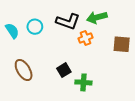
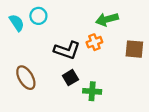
black L-shape: (68, 21) -> (67, 50), moved
cyan circle: (35, 27) -> (38, 16), moved
cyan semicircle: (12, 31) -> (17, 23), moved

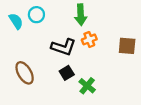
green arrow: (107, 19) -> (81, 15), moved, turned -78
green cross: (92, 91) -> (87, 86), turned 35

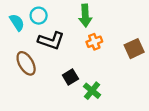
brown square: (127, 46) -> (134, 49), turned -30
black L-shape: (63, 47) -> (51, 41), moved
brown ellipse: (25, 73) -> (26, 63), moved

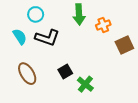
cyan semicircle: (17, 22) -> (20, 37), moved
orange cross: (94, 42) -> (103, 25), moved
brown ellipse: (26, 63) -> (27, 74), moved

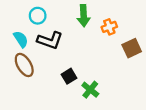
brown ellipse: (27, 74) -> (24, 65), moved

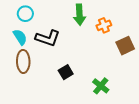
cyan circle: (38, 16) -> (25, 14), moved
brown ellipse: (24, 65) -> (23, 61), turned 30
green cross: (90, 90) -> (101, 86), moved

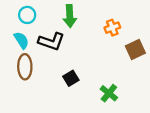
green arrow: (80, 15) -> (70, 16), moved

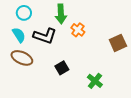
orange cross: (112, 28) -> (78, 30), moved, turned -32
brown ellipse: (25, 67) -> (22, 58), turned -65

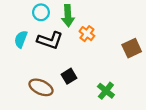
cyan circle: (24, 13) -> (41, 12), moved
cyan semicircle: (19, 35) -> (21, 39), turned -126
brown ellipse: (22, 58) -> (41, 87), moved

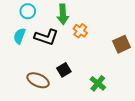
cyan circle: (41, 12) -> (28, 11), moved

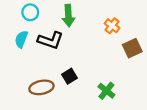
orange cross: (80, 31) -> (112, 26), moved
brown ellipse: (38, 80) -> (41, 87), turned -35

